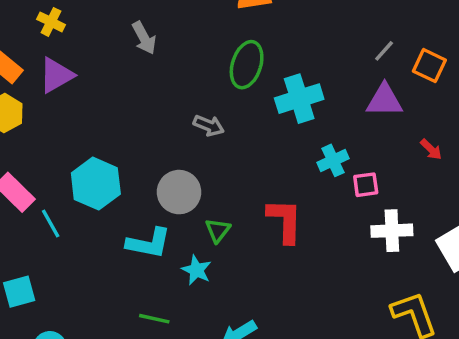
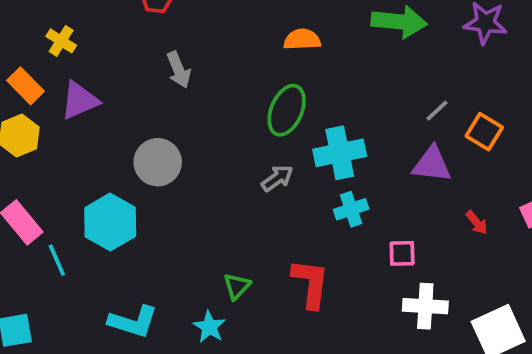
yellow cross: (51, 22) -> (61, 41), moved
gray arrow: (209, 126) -> (277, 178), moved, turned -64
cyan cross: (333, 160) -> (351, 209), moved
gray circle: (179, 192) -> (158, 162), moved
cyan L-shape: (149, 243) -> (133, 322), moved

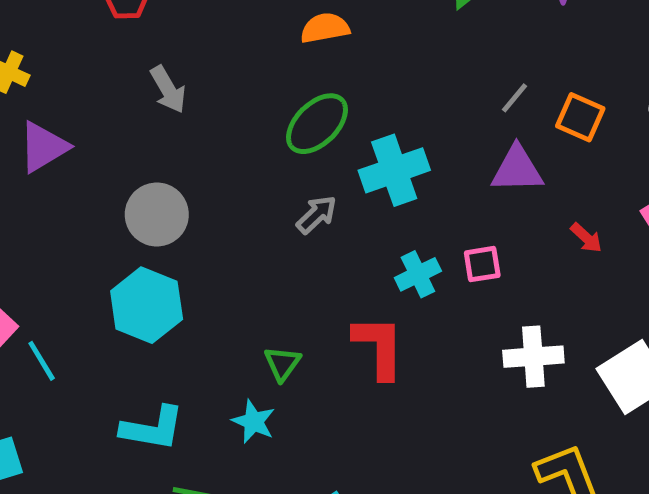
green ellipse: (287, 110) -> (317, 124), turned 30
cyan cross: (351, 209) -> (418, 274), moved
cyan hexagon: (110, 222) -> (147, 305), moved
pink square: (402, 253) -> (482, 264), moved

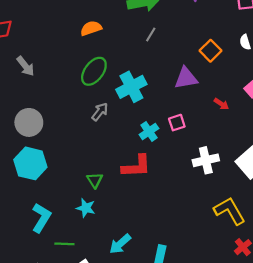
gray line: (514, 98) -> (151, 34), moved
orange square: (580, 117) -> (211, 51), turned 30
red L-shape: (379, 347) -> (136, 166), turned 96
cyan L-shape: (153, 428) -> (41, 218), turned -60

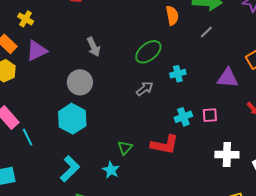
orange semicircle: (91, 28) -> (172, 16), moved, turned 84
gray arrow: (25, 66) -> (94, 47), moved
cyan cross: (131, 87) -> (178, 74), size x0.6

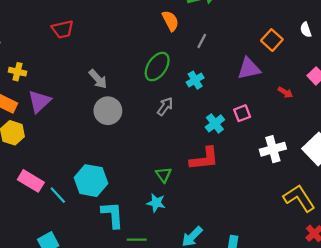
gray line: (206, 32) -> (202, 41), moved
gray circle: (80, 82) -> (108, 111), moved
cyan hexagon: (72, 119) -> (91, 181), moved
cyan L-shape: (70, 169) -> (112, 215), turned -32

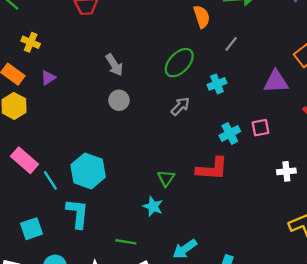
purple triangle: (39, 101) -> (48, 78), size x0.6
gray circle: (108, 111) -> (119, 100), size x0.7
white cross: (273, 149) -> (286, 171), size x0.7
cyan L-shape: (112, 215) -> (78, 213), moved

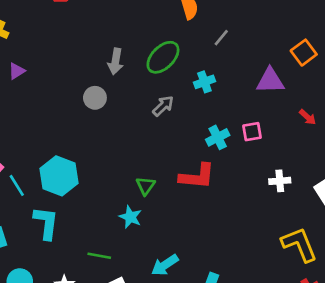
gray arrow: (114, 65) -> (115, 61), moved, turned 40

